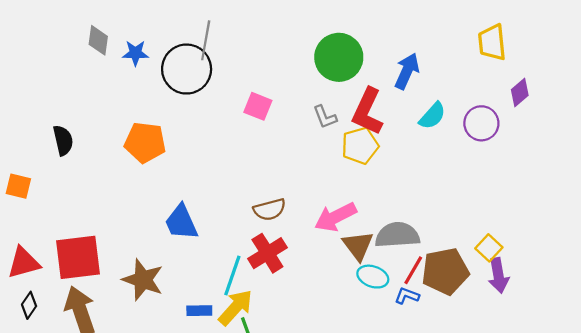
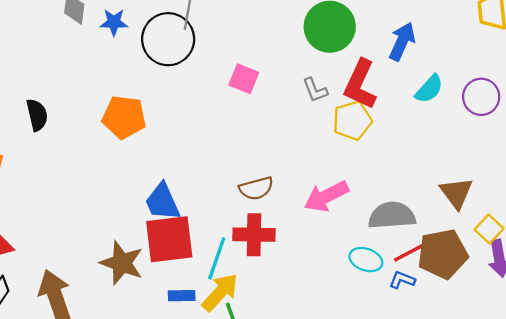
brown triangle: (358, 246) -> (456, 193), moved
red cross: (267, 253) -> (254, 235), turned 33
red square: (78, 257) -> (169, 239), moved
red line: (413, 270) -> (409, 253), turned 32

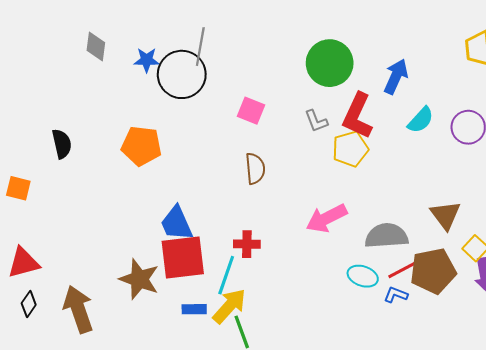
blue star: (114, 22) -> (147, 60), moved
brown semicircle: (256, 188) -> (255, 169), moved, turned -80
red cross: (254, 235) -> (247, 244), moved, size x0.7

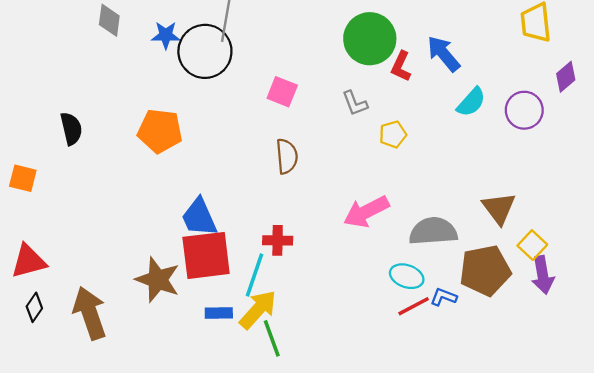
blue arrow: (396, 77) -> (444, 54), turned -64
red L-shape: (358, 116) -> (401, 66), moved, size x0.6
yellow pentagon: (350, 149) -> (393, 134), size x0.7
red line: (402, 270) -> (414, 306), moved

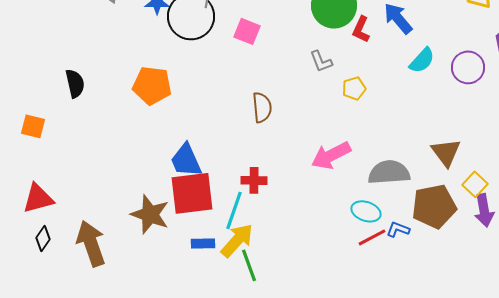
pink square: (282, 92) -> (247, 31), moved

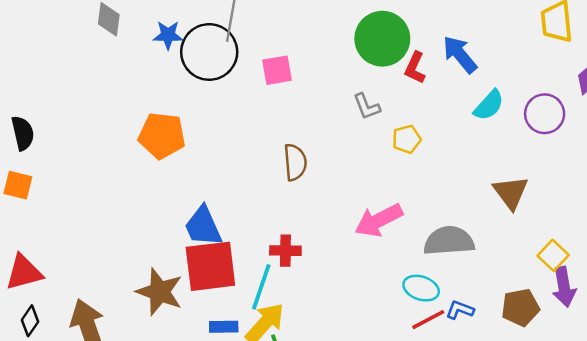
pink square: (247, 31) -> (277, 70), turned -32
black semicircle: (75, 83) -> (23, 133), moved
brown triangle: (446, 152) -> (511, 192), moved
brown pentagon: (434, 206) -> (520, 307), moved, size x0.7

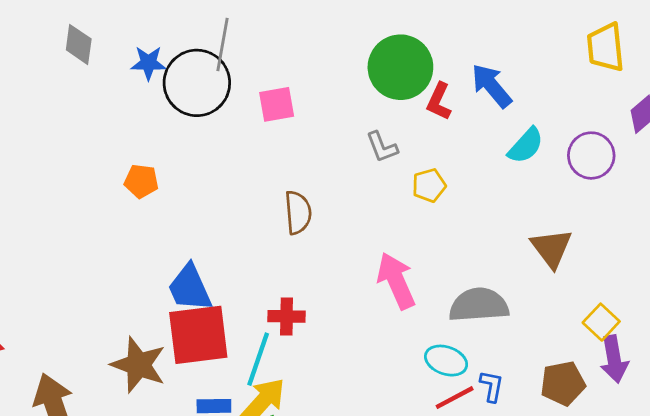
orange pentagon: (162, 136) -> (141, 181), size x0.6
pink arrow: (379, 220) -> (396, 281), turned 93
blue L-shape: (460, 310) -> (492, 386), turned 80

